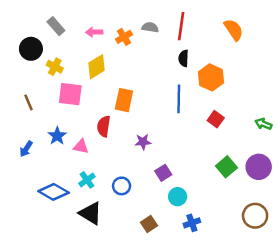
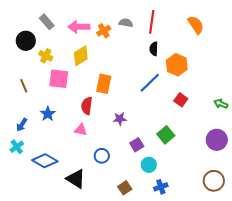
pink arrow: (94, 32) -> (79, 27), size x1.5
blue line: (179, 99) -> (150, 83), turned 45
pink triangle: (81, 147) -> (81, 130), moved
green square: (226, 167) -> (166, 135), moved
cyan cross: (87, 180) -> (17, 147), moved

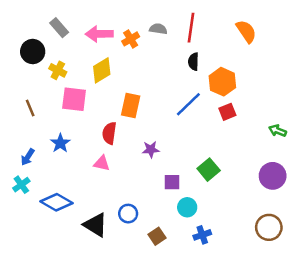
red square: (181, 100) -> (227, 112), moved, turned 32
purple square: (137, 145) -> (172, 182), turned 32
blue circle: (102, 156) -> (128, 214), moved

